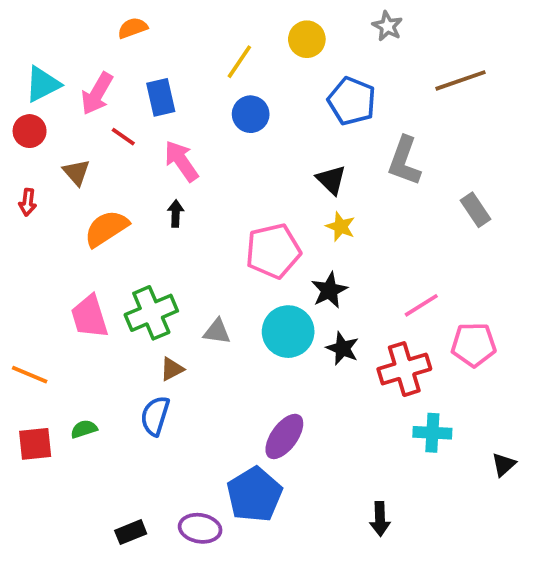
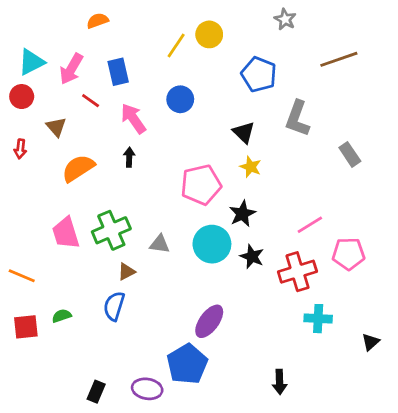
yellow circle: (307, 39) -> (209, 34), moved
blue circle: (251, 114) -> (180, 99), moved
black rectangle: (131, 532) -> (96, 392), turned -45

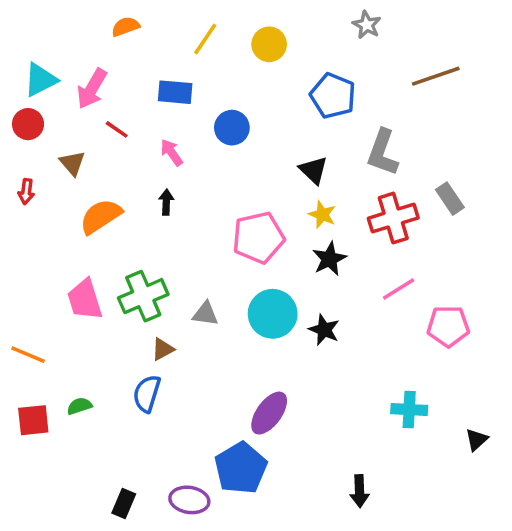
yellow line: (176, 45) -> (205, 39), moved
blue rectangle: (118, 72) -> (175, 92), moved, turned -72
pink arrow: (133, 119) -> (172, 152), size x0.7
black star: (242, 214) -> (329, 259), moved
red cross: (297, 272) -> (393, 218), moved

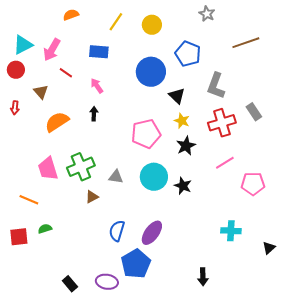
blue circle: (232, 128) -> (151, 72), moved, size x1.5
orange line: (28, 355) -> (29, 200), moved
blue semicircle: (147, 394) -> (117, 231), moved
black rectangle: (124, 503) -> (70, 284), turned -63

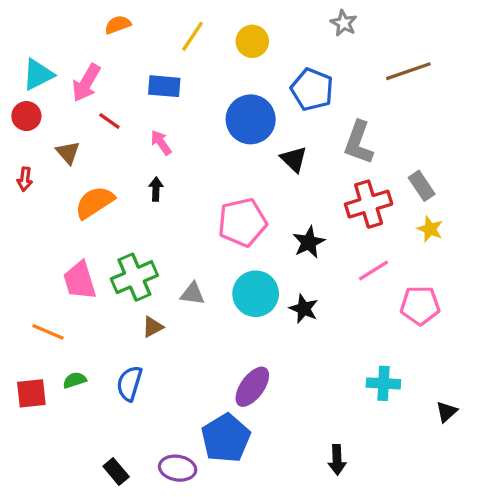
yellow star: (182, 121) -> (430, 229), moved
blue semicircle: (117, 231) -> (129, 383), moved

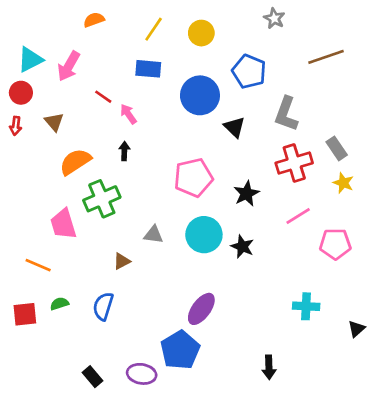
blue rectangle: (164, 86) -> (148, 69), moved
red line: (109, 121) -> (103, 97), moved
red arrow: (25, 179) -> (16, 126), moved
green cross: (134, 277) -> (102, 199), moved

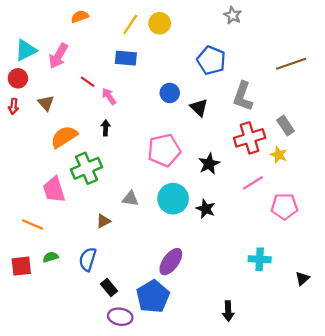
yellow circle: (201, 33) -> (160, 23), moved
brown line: (326, 57) -> (291, 64), moved
blue circle: (200, 95) -> (170, 93), moved, size x0.6
yellow star: (343, 183) -> (279, 155), moved
black rectangle: (93, 377) -> (109, 287), moved

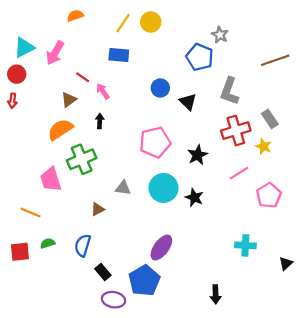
gray star: (233, 15) -> (220, 35), moved
brown triangle: (46, 103) -> (69, 100), moved, turned 35
pink pentagon: (284, 206) -> (269, 195), turned -30

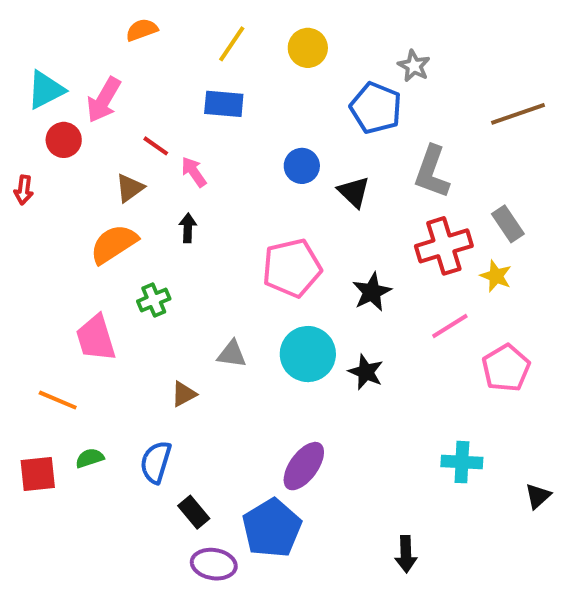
yellow circle: (151, 22) -> (308, 48), moved
red circle: (17, 74) -> (64, 140), moved
green cross: (82, 159) -> (154, 300), size x0.6

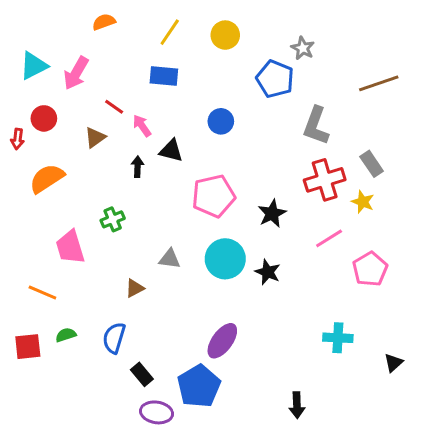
red circle: (64, 140) -> (44, 118), moved
black triangle: (354, 192) -> (171, 151), moved, turned -30
orange semicircle: (114, 244) -> (47, 178), moved

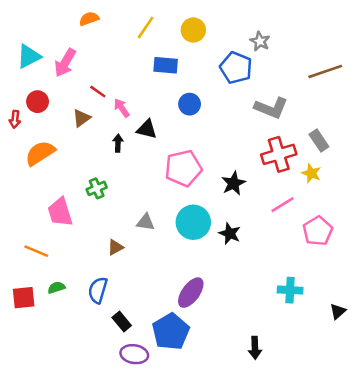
blue rectangle: (164, 76) -> (166, 65), moved
gray L-shape: (316, 126) -> (271, 108), turned -88

